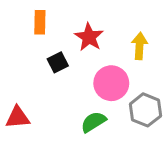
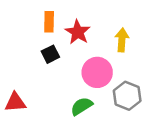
orange rectangle: (40, 22) -> (49, 22), moved

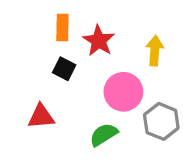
black square: (50, 54) -> (64, 69), turned -36
red triangle: (15, 102) -> (41, 116), moved

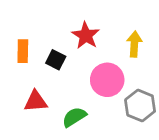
orange rectangle: (62, 28) -> (23, 51), moved
green semicircle: (104, 135) -> (74, 117), moved

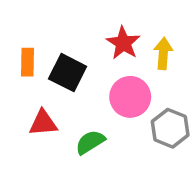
red star: (86, 35) -> (123, 43), moved
black square: (56, 60) -> (68, 73), size x1.5

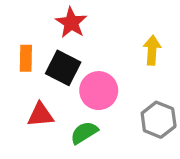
red star: (123, 43) -> (71, 23), moved
pink circle: (130, 97) -> (99, 91), moved

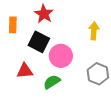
orange rectangle: (26, 58) -> (13, 25), moved

